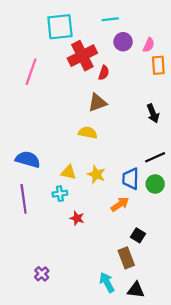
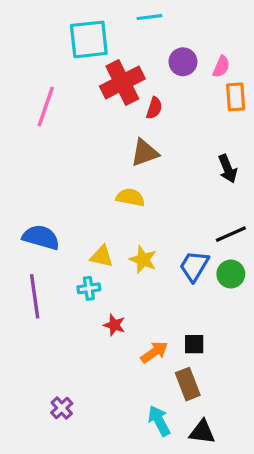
cyan line: (110, 19) -> (149, 17), moved
blue trapezoid: (131, 179) -> (194, 266), turned 30
orange arrow: (120, 204) -> (154, 352), moved
black square: (138, 235) -> (194, 344), moved, turned -32

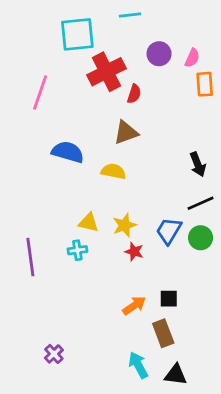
black arrow: (228, 169) -> (198, 164), moved
blue semicircle: (41, 237) -> (68, 152), moved
yellow star: (143, 260) -> (124, 225), turned 30
red star: (114, 325) -> (134, 252), moved

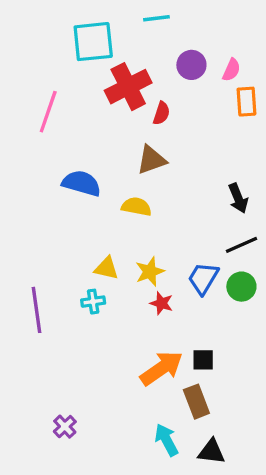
orange arrow: (134, 306) -> (161, 368), size x1.5

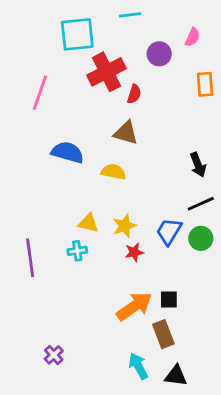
pink semicircle: (231, 70) -> (192, 37), moved
brown triangle: (151, 160) -> (126, 133), turned 36
red star: (161, 303) -> (134, 252), turned -30

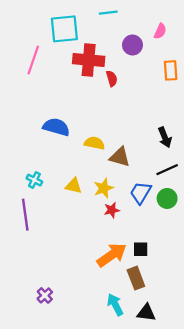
red cross: (106, 72) -> (89, 60), turned 32
pink line: (40, 93) -> (33, 60), moved
red semicircle: (134, 94) -> (112, 78), turned -35
brown triangle: (126, 133) -> (120, 157), moved
cyan cross: (77, 251) -> (34, 180), moved, turned 35

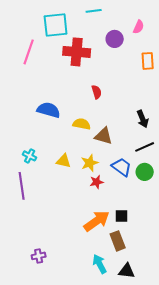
red semicircle: (112, 78) -> (97, 92), moved
blue trapezoid: (141, 193) -> (122, 167), turned 95
purple cross: (45, 295) -> (39, 256), turned 32

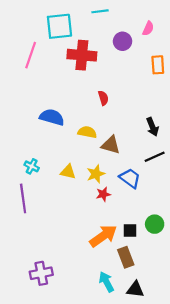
green circle: (145, 172) -> (155, 224), moved
purple cross: (39, 256) -> (41, 273), size x1.5

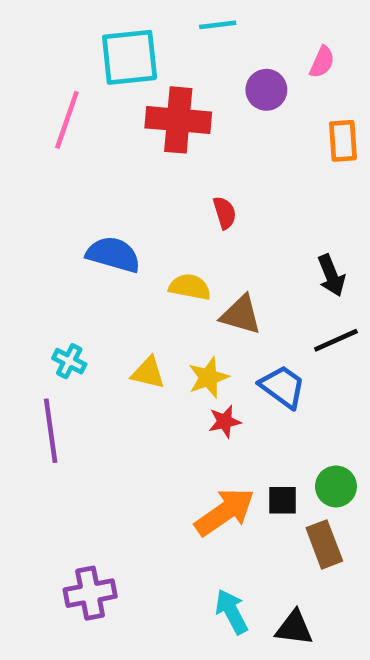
brown rectangle: (126, 257) -> (324, 544), moved

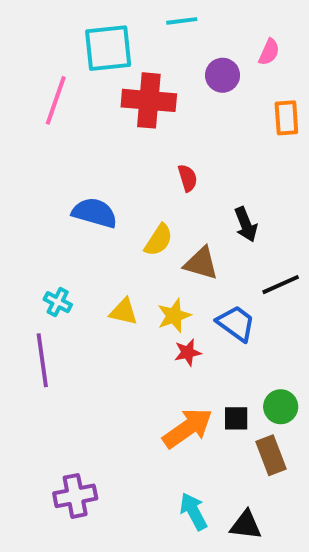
black arrow: (331, 275) -> (246, 225), moved
yellow semicircle: (190, 287) -> (159, 240), turned 112

